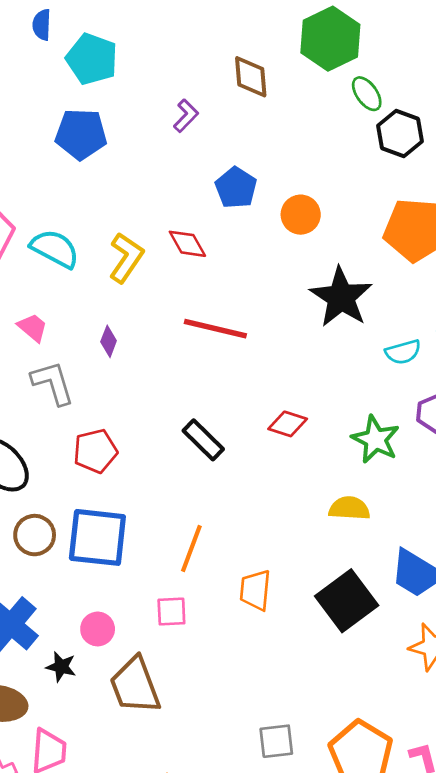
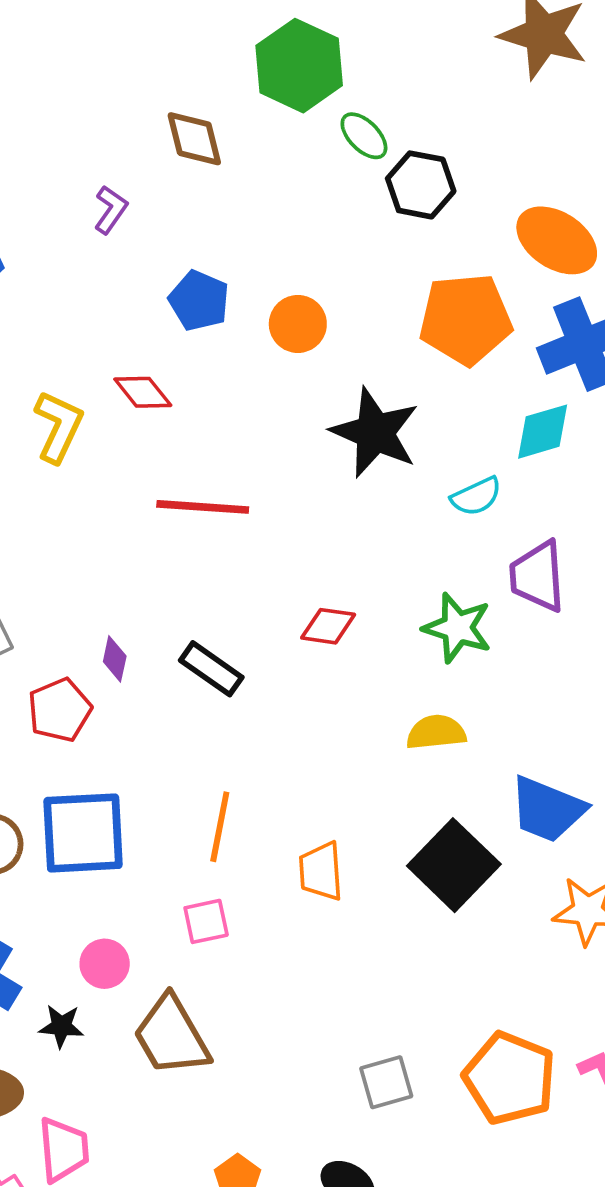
purple diamond: (109, 341) -> (115, 659), moved

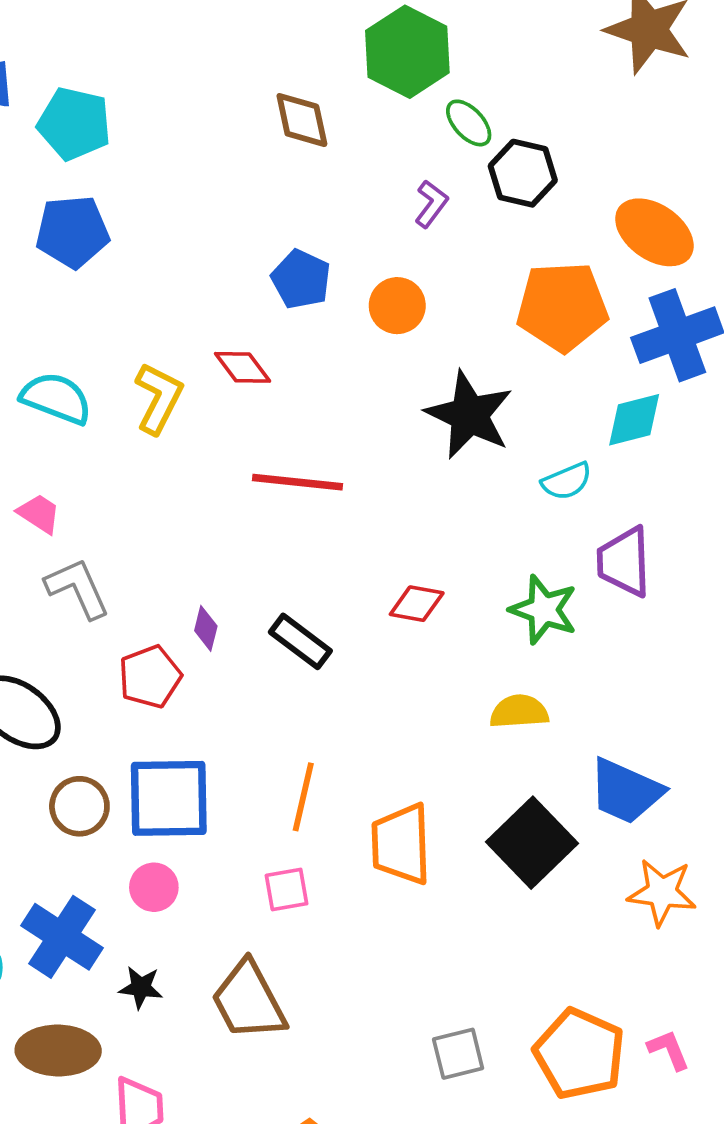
purple L-shape: (111, 210) -> (431, 204), moved
orange trapezoid: (321, 871) -> (401, 844), size x1.4
pink circle: (105, 964) -> (154, 887), moved

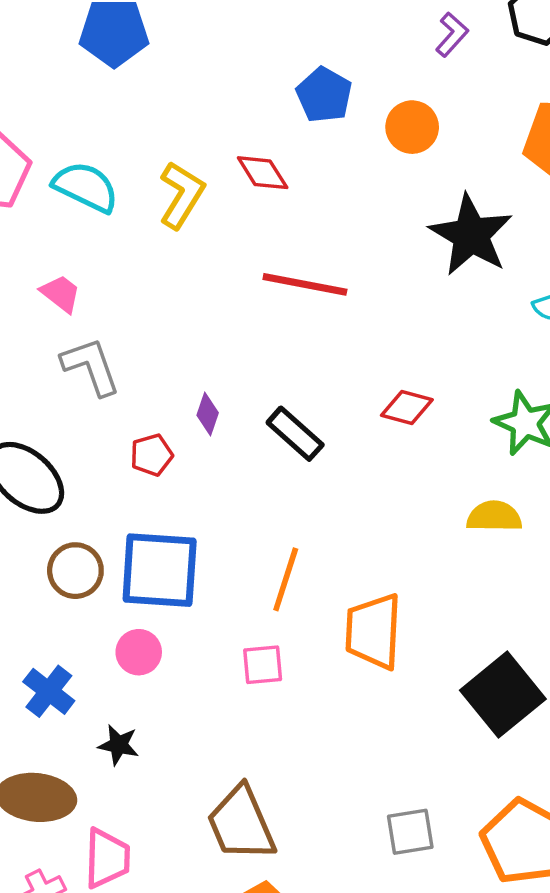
red pentagon: (150, 677) -> (152, 455), size x0.7
black square: (532, 843) -> (503, 695), moved
blue cross: (62, 937) -> (49, 691), size x0.7
brown trapezoid: (249, 1001) -> (241, 824), moved

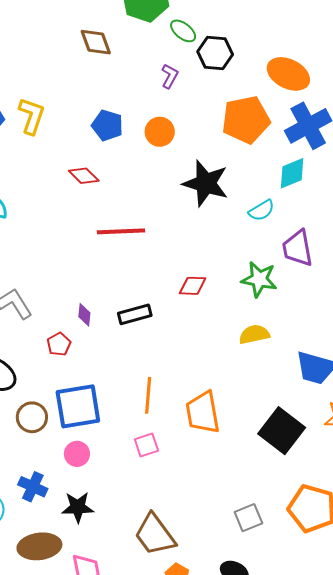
yellow L-shape: (182, 195) -> (32, 116), moved
black rectangle: (295, 434) -> (135, 314), turned -44
black star: (119, 745) -> (78, 507), size x1.4

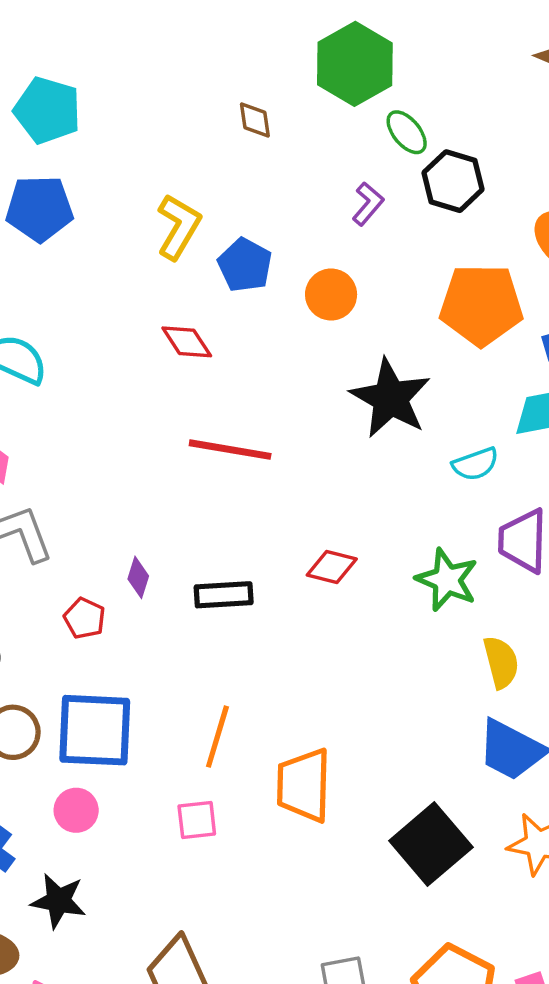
brown diamond: (96, 42) -> (255, 120), size x0.7
yellow L-shape: (32, 116) -> (179, 227), moved
yellow semicircle: (254, 334) -> (501, 662), moved, turned 76
red pentagon: (59, 344) -> (85, 618), turned -30

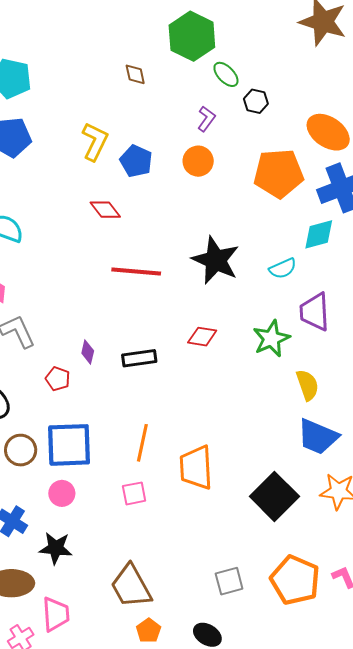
black hexagon: (453, 181) -> (256, 101), size x0.7
orange circle: (331, 295) -> (198, 161), moved
black star: (390, 398) -> (216, 260), moved
green star: (447, 580) -> (271, 339), turned 30

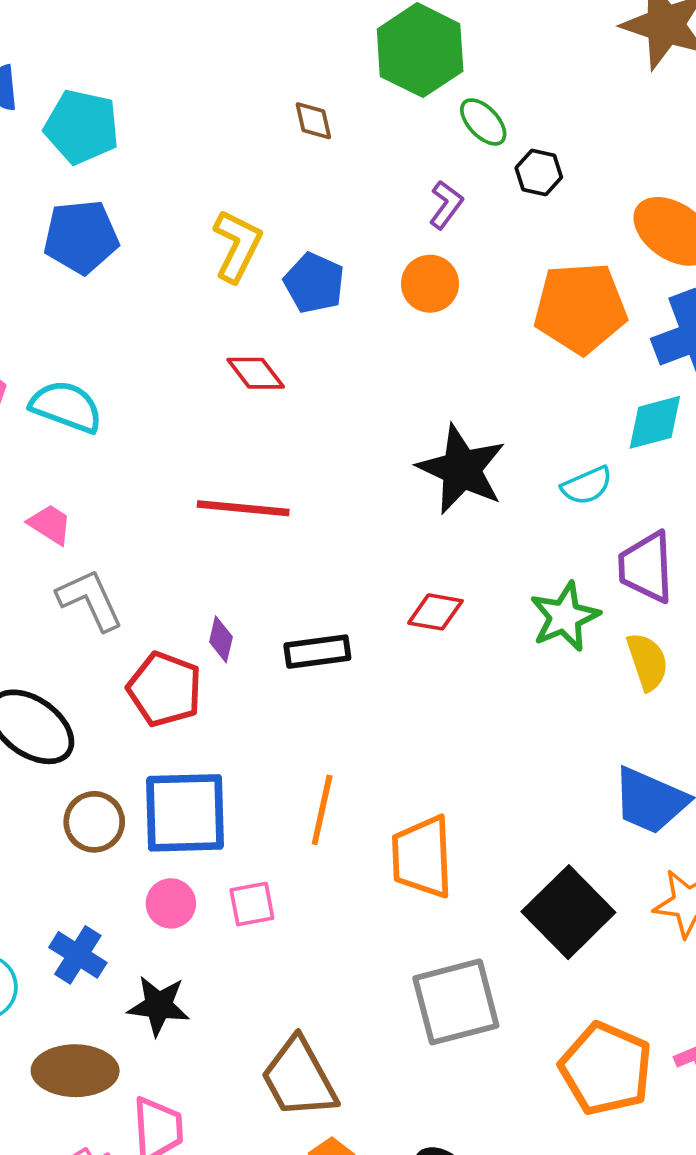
red line: (136, 272) -> (243, 508), moved
red pentagon: (58, 379) -> (165, 689), size x1.6
yellow semicircle: (307, 385) -> (647, 662), moved
pink square: (134, 493) -> (252, 904), moved
gray square: (229, 581) -> (456, 1002), moved, size x1.6

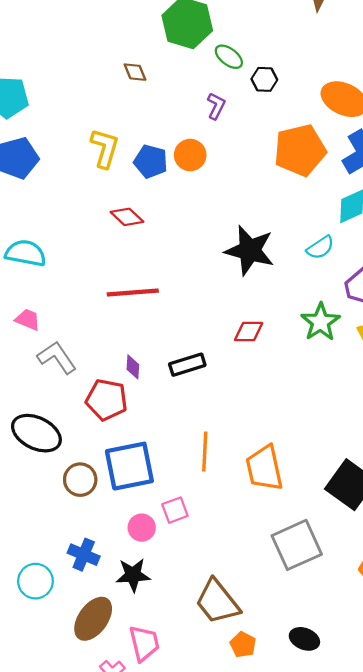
orange circle: (430, 284) -> (190, 155), moved
pink circle: (171, 903) -> (142, 528), moved
brown ellipse: (75, 1071) -> (93, 619), turned -45

